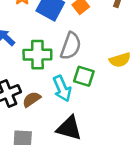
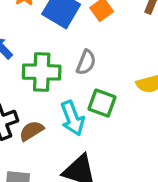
gray semicircle: (71, 46) -> (86, 62), size x0.7

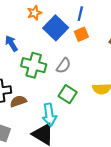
cyan arrow: (72, 118) -> (49, 115), moved

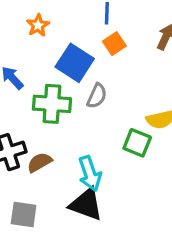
blue square: (56, 28) -> (75, 63), moved
green square: (68, 94) -> (137, 143), moved

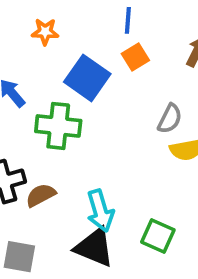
orange star: (38, 25) -> (45, 32), turned 30
gray semicircle: (97, 96) -> (170, 119), moved
green square: (137, 143) -> (158, 236), moved

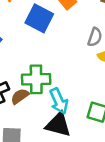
green cross: (58, 126) -> (36, 79), moved

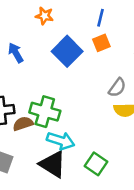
cyan arrow: (59, 101) -> (61, 141), turned -65

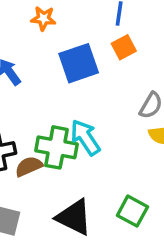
blue square: (67, 51) -> (79, 63), turned 32
cyan arrow: (61, 141) -> (85, 137), moved, turned -136

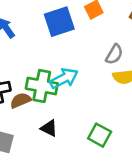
cyan arrow: (85, 137) -> (64, 78), turned 96
black triangle: (74, 217) -> (49, 128), moved, size x0.6

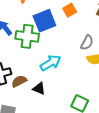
green cross: (42, 86) -> (27, 36), moved
black triangle: (49, 128) -> (39, 89), moved

